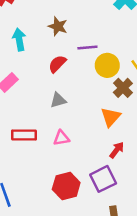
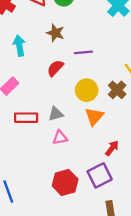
yellow circle: (107, 65) -> (87, 90), moved
gray triangle: (58, 100) -> (56, 114), moved
orange triangle: (111, 117) -> (94, 116), moved
red rectangle: (24, 135) -> (26, 118), moved

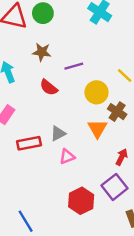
red semicircle: (55, 68) -> (49, 87), turned -84
yellow circle: (87, 90) -> (96, 92), moved
brown cross: (117, 90) -> (117, 112), moved

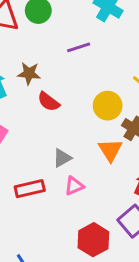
brown star: (42, 52) -> (29, 73), moved
purple line: (74, 66) -> (79, 47), moved
red rectangle: (29, 143) -> (30, 189), moved

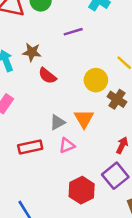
orange triangle: (110, 150) -> (84, 119), moved

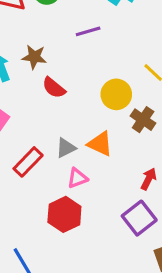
orange triangle: (84, 119) -> (100, 144), turned -35
red rectangle: (30, 147) -> (28, 162), moved, turned -35
red hexagon: (82, 190) -> (64, 214), moved

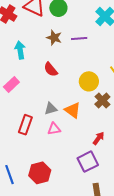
brown star: (34, 57) -> (54, 38), moved
red rectangle: (28, 162) -> (25, 125), moved, turned -36
red hexagon: (64, 214) -> (40, 173), moved

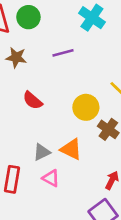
brown star: (54, 38) -> (16, 57), moved
pink triangle: (54, 129) -> (51, 178), turned 48

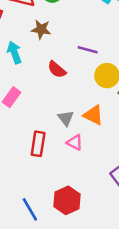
purple line: (63, 53) -> (88, 50), moved, turned 30
gray triangle: (42, 152) -> (66, 118), turned -42

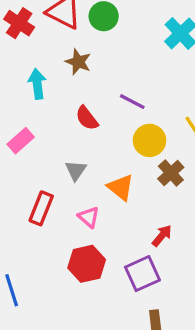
gray triangle: (66, 118) -> (76, 170), moved
red hexagon: (67, 200) -> (87, 264), moved

